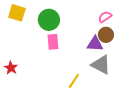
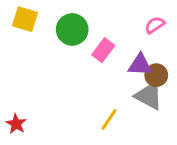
brown circle: (106, 35) -> (156, 75), moved
pink rectangle: (53, 42) -> (103, 50), moved, turned 42
red star: (11, 68) -> (16, 124), moved

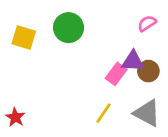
yellow square: (25, 19) -> (24, 37), moved
pink rectangle: (103, 50) -> (116, 74), moved
gray triangle: (149, 96) -> (147, 113), moved

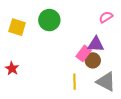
brown circle: (148, 71) -> (93, 60), moved
yellow line: (104, 113) -> (75, 82), turned -35
red star: (15, 117) -> (12, 69), moved

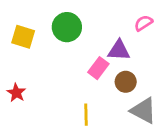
purple triangle: (96, 44) -> (119, 50), moved
pink rectangle: (84, 53) -> (98, 68), moved
yellow line: (75, 82) -> (86, 115), moved

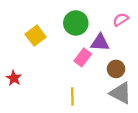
green circle: (67, 27) -> (76, 23), moved
yellow square: (23, 37) -> (36, 36), moved, turned 36
brown circle: (126, 82) -> (116, 69), moved

